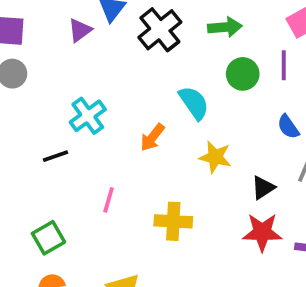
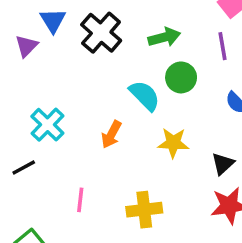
green arrow: (225, 27) -> (164, 37), moved
green circle: (243, 74) -> (181, 77), moved

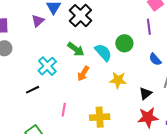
green arrow: (164, 37) -> (76, 49), moved, turned 48

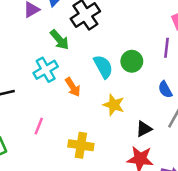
green arrow: (76, 49) -> (59, 40), moved
cyan cross: (47, 66) -> (46, 70), moved
orange arrow: (83, 74) -> (73, 87), turned -77

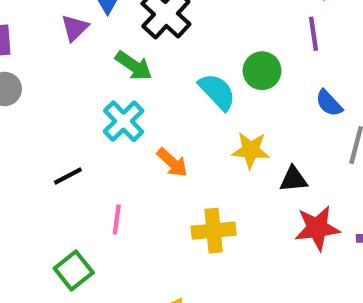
orange arrow: (73, 87) -> (172, 162), moved
pink line: (39, 126) -> (117, 219), moved
black triangle: (144, 129) -> (293, 179), moved, turned 36

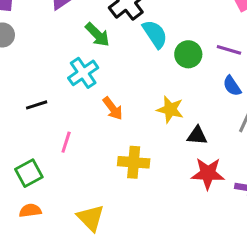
purple line: (313, 34) -> (229, 50), moved, turned -75
cyan semicircle: (217, 92) -> (155, 34), moved

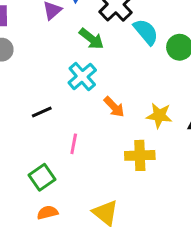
yellow star: (170, 109) -> (159, 115), moved

